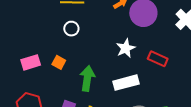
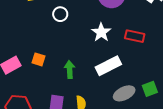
white circle: (71, 29) -> (60, 14), moved
green arrow: (87, 78) -> (70, 70), size x0.7

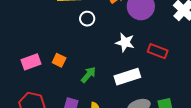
white star: (101, 32) -> (125, 42), turned -30
green arrow: (70, 70) -> (88, 75), turned 36

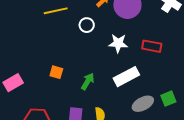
white circle: (87, 19) -> (87, 25), moved
pink rectangle: (31, 62) -> (13, 83), moved

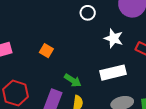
green arrow: (88, 81) -> (73, 80), moved, turned 78

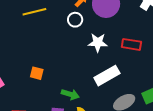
white circle: (88, 13) -> (75, 20), moved

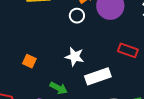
white star: (98, 43) -> (75, 57), moved

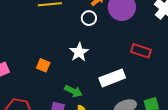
white star: (75, 57) -> (79, 52), moved, turned 30

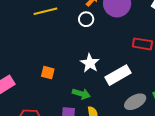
white star: (79, 52) -> (90, 63), moved

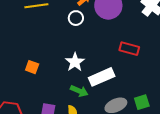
green arrow: (81, 94) -> (79, 91), moved

